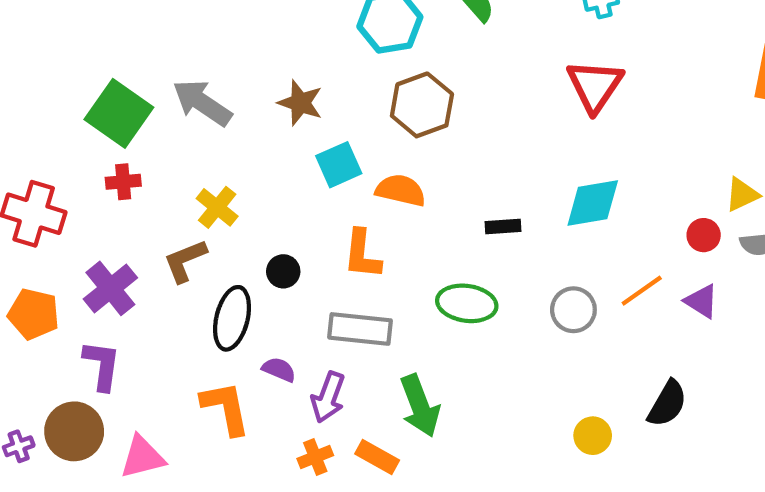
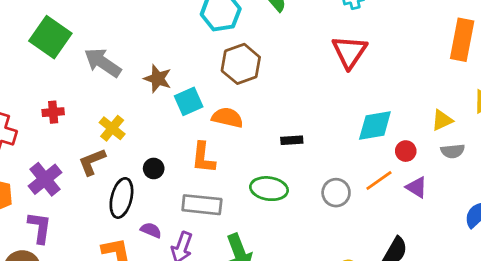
brown star: (300, 103) -> (158, 79), moved
green square: (119, 113) -> (50, 37), moved
cyan diamond: (593, 203) -> (375, 126), moved
red circle: (704, 235) -> (406, 151), moved

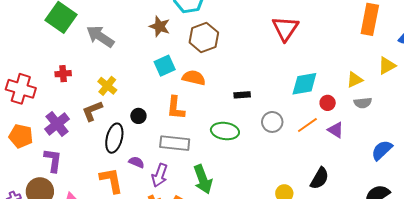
brown star: (158, 79) -> (160, 26), moved
gray circle: (336, 193) -> (272, 122), moved

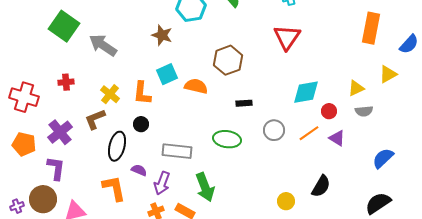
brown hexagon: (204, 37) -> (228, 60), moved
orange L-shape: (176, 108) -> (142, 93), moved

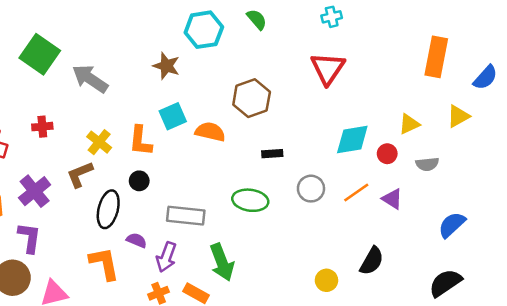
yellow triangle: (356, 88) -> (409, 124), moved
red circle: (329, 111) -> (387, 154), moved

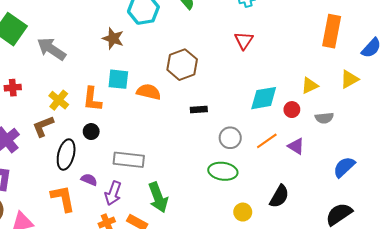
red triangle: (328, 68) -> (244, 41), size x0.7
cyan square: (173, 116) -> (118, 79), turned 30
green ellipse: (250, 200) -> (223, 171), moved

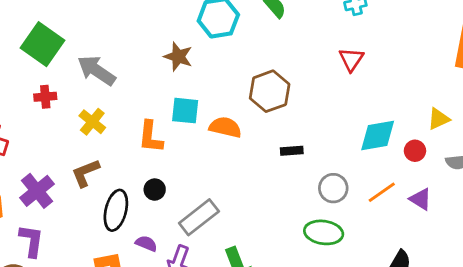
red cross: (13, 88) -> (45, 97), moved
yellow cross: (59, 100) -> (92, 122), moved
black circle: (91, 132) -> (155, 190), moved
gray rectangle: (129, 160) -> (199, 217), turned -44

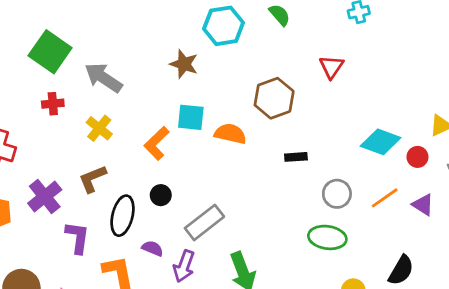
red triangle: (351, 59) -> (331, 67), moved
cyan diamond: (378, 136) -> (381, 142), turned 30
orange L-shape: (151, 137) -> (157, 143), turned 40
purple L-shape: (31, 241) -> (77, 237), moved

